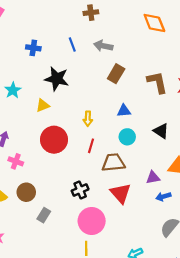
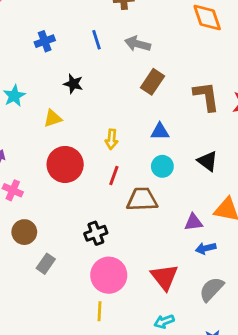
blue cross: (33, 48) -> (45, 41), turned -32
black star: (57, 79) -> (73, 84), size x0.6
red triangle: (121, 193) -> (164, 277), moved

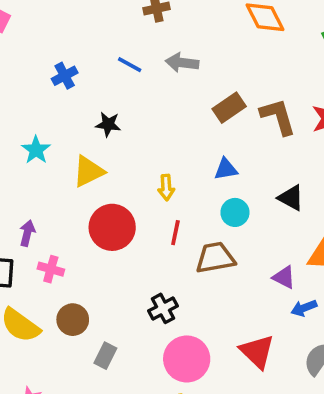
blue line: (97, 40) -> (130, 65), turned -36
brown rectangle: (152, 82) -> (229, 108), moved, turned 30
yellow triangle: (53, 118) -> (88, 171), size x1.4
purple triangle: (193, 222) -> (284, 277), turned 42

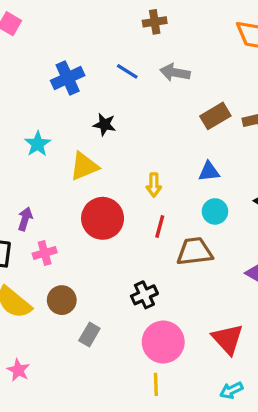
blue cross: (65, 76) -> (68, 78), size x1.4
pink cross: (51, 269) -> (45, 253), turned -35

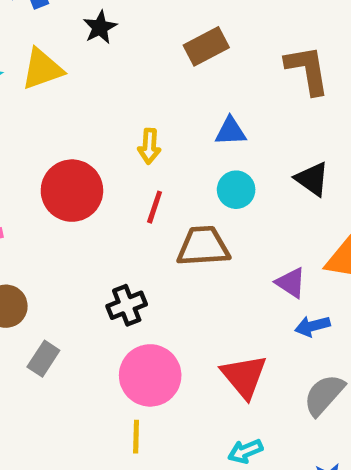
brown rectangle: (215, 116) -> (206, 46), moved
black star: (105, 125) -> (100, 27), moved, turned 30
yellow triangle: (84, 166) -> (42, 69), moved

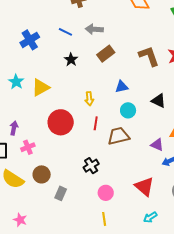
black star: (100, 27) -> (71, 60), moved
yellow triangle: (42, 69) -> (41, 87), moved
pink circle: (150, 375) -> (106, 193), size x0.6

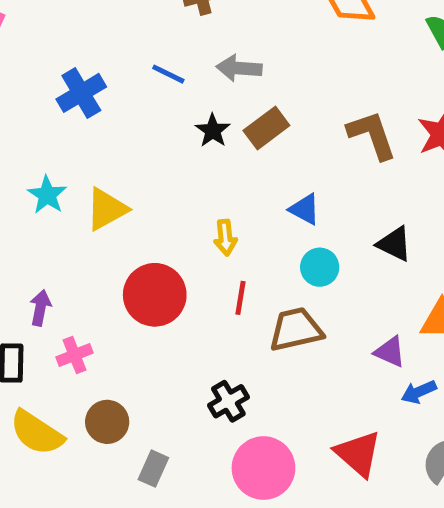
black star: (71, 60) -> (213, 131), moved
blue triangle: (122, 87) -> (305, 209), turned 40
pink circle: (106, 193) -> (263, 468), size x1.6

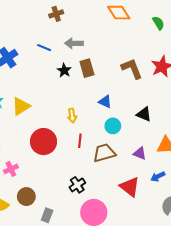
brown rectangle: (266, 128) -> (87, 68), turned -66
purple triangle: (390, 352) -> (140, 153), moved
red triangle: (358, 454) -> (130, 187), moved

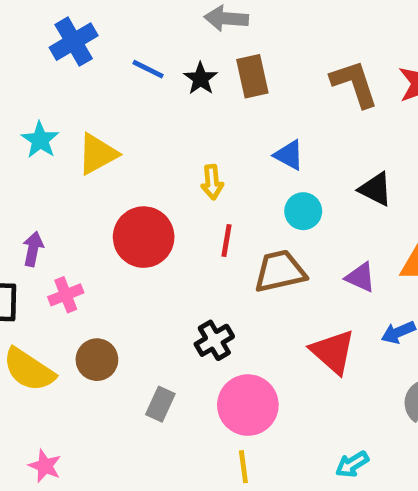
blue line: (44, 48) -> (148, 69), moved
gray rectangle: (47, 215) -> (160, 404), moved

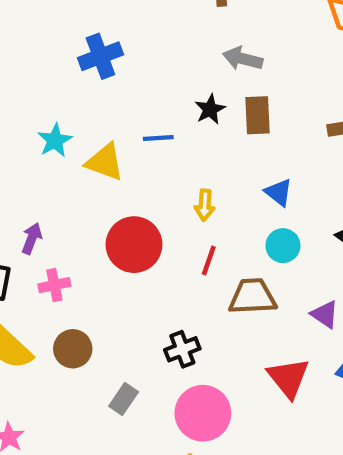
blue line: (148, 69) -> (158, 138), moved, turned -40
yellow triangle: (97, 154) -> (105, 162), turned 39

